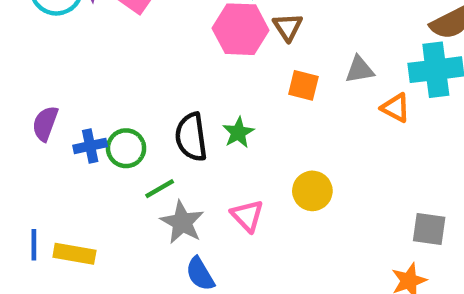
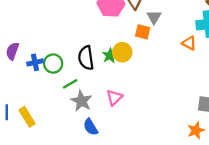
gray triangle: (360, 70) -> (154, 17), moved, turned -49
yellow circle: (312, 191) -> (122, 52), moved
pink triangle: (247, 216) -> (114, 98), turned 30
yellow rectangle: (74, 254) -> (27, 117), turned 48

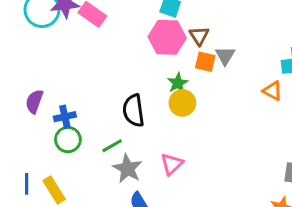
orange square: (143, 32) -> (205, 62), moved
green star: (110, 56) -> (178, 83), moved
green circle: (53, 64) -> (68, 140), moved

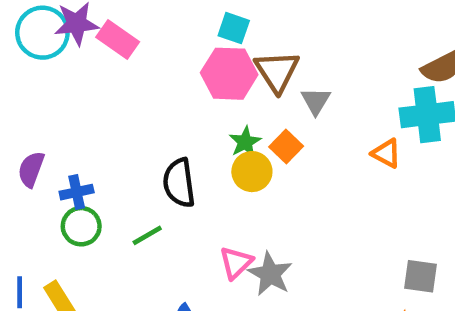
brown triangle: (199, 36) -> (277, 71), size x1.5
orange square: (205, 62) -> (286, 147), moved, turned 30
gray star: (127, 169) -> (270, 274), moved

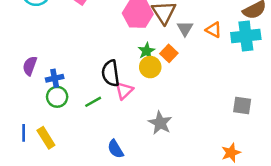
orange triangle: (386, 153) -> (214, 30), moved
pink triangle: (236, 263) -> (124, 91), moved
gray square: (420, 276) -> (242, 106), moved

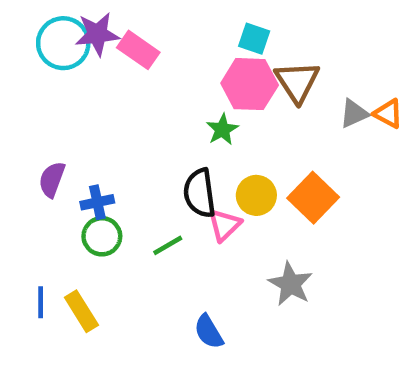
gray triangle: (185, 29) -> (354, 114), moved, turned 35
green star: (146, 51) -> (222, 129), moved
orange square: (169, 53) -> (313, 198), moved, size x1.5
yellow circle: (150, 67) -> (256, 195), moved

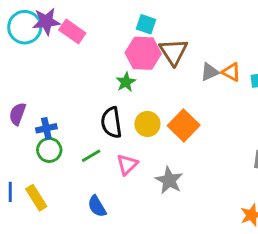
pink triangle: (225, 225) -> (127, 164), moved
blue semicircle: (209, 332) -> (97, 206), moved

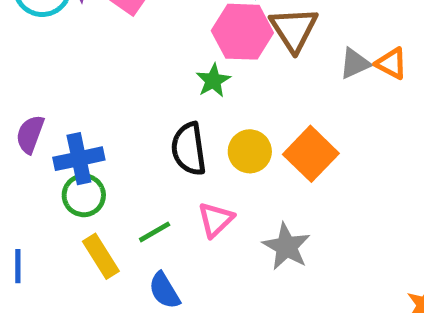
blue cross: (46, 128) -> (79, 159), size x1.4
green line: (91, 156) -> (155, 232), moved
yellow rectangle: (36, 198) -> (101, 256), moved

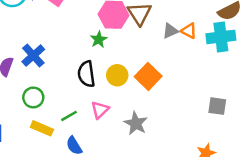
blue cross: (79, 159) -> (33, 56), moved, turned -30
yellow rectangle: (101, 256) -> (42, 128), turned -35

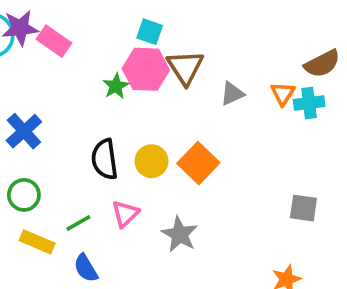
orange triangle: (189, 31) -> (283, 94), moved, turned 35
cyan cross: (221, 37) -> (309, 103), size x0.7
green star: (99, 39) -> (116, 86), moved

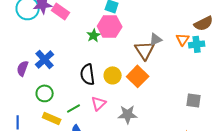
brown triangle: (185, 67) -> (145, 50), moved
gray star: (180, 234) -> (128, 114), turned -30

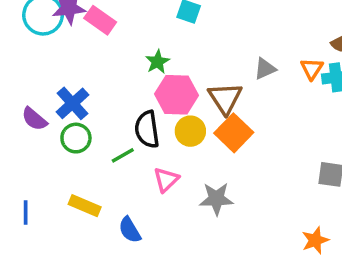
pink hexagon: (110, 26) -> (177, 95), moved
brown triangle: (145, 50) -> (225, 98), moved
purple semicircle: (23, 68) -> (34, 119), turned -70
green circle: (45, 93) -> (76, 138), moved
green line: (74, 108) -> (123, 155), moved

